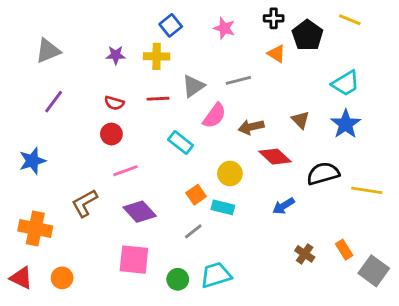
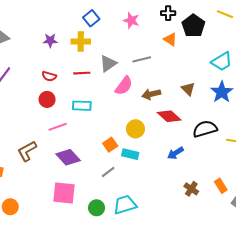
cyan rectangle: (181, 142) -> (82, 106), moved, turned -36

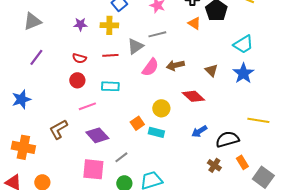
gray line: (142, 59) -> (157, 34), moved
brown arrow: (151, 94) -> (175, 65), moved
black semicircle: (205, 129) -> (227, 139), moved
gray line: (108, 172) -> (121, 157), moved

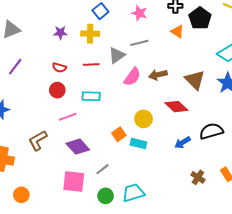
brown triangle: (211, 70) -> (195, 80), size x1.5
black semicircle: (227, 139) -> (211, 131), moved

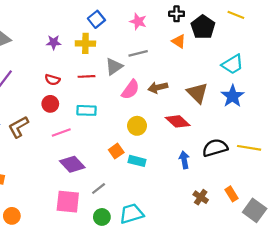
yellow circle: (144, 119) -> (137, 126), moved
brown L-shape: (38, 140) -> (18, 127), moved
blue arrow: (183, 142) -> (184, 160), turned 112

